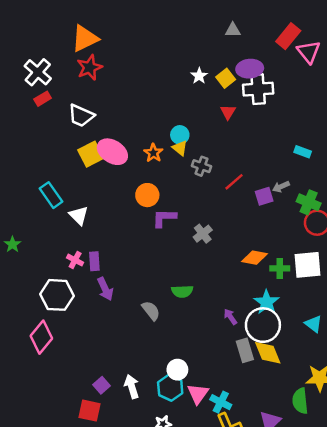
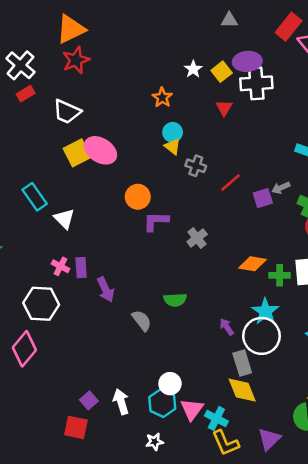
orange star: (153, 153) -> (162, 98), moved
purple arrow: (105, 289) -> (106, 290), moved
yellow diamond: (268, 353) -> (242, 390), moved

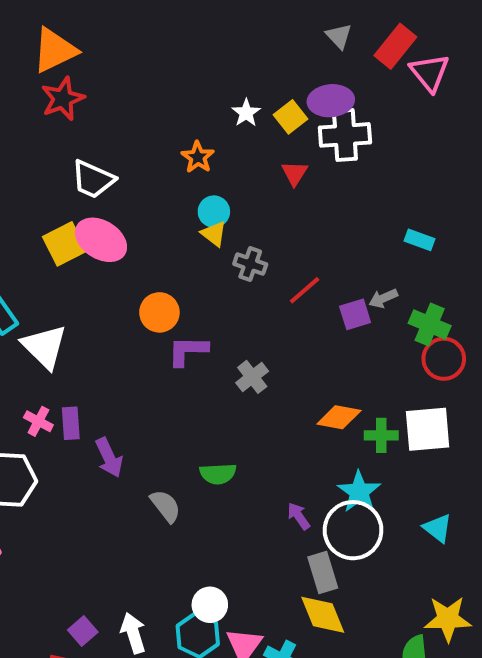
gray triangle: (229, 20) -> (339, 36), moved, turned 48
white trapezoid: (67, 112) -> (93, 179), moved
white triangle: (64, 219) -> (45, 347), size x1.4

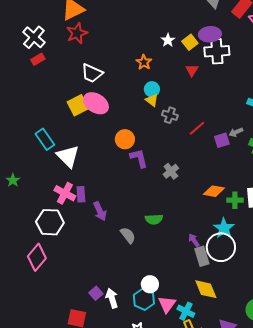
purple L-shape: (188, 351) -> (139, 158), turned 75
pink cross: (38, 421) -> (65, 193), size x1.5
gray rectangle: (323, 573) -> (202, 256), moved
purple square: (83, 631) -> (96, 293), moved

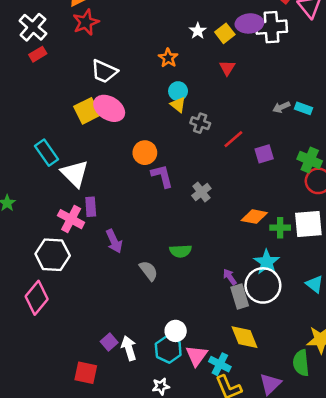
white cross: (217, 51) -> (272, 27), moved
gray arrow: (236, 132) -> (281, 107), moved
purple rectangle: (81, 194) -> (91, 207), moved

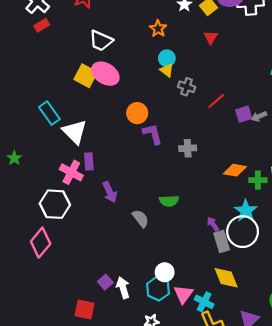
gray arrow: (281, 107) -> (259, 116), moved
yellow square: (87, 111) -> (86, 76), turned -35
gray cross: (201, 192) -> (188, 148), turned 35

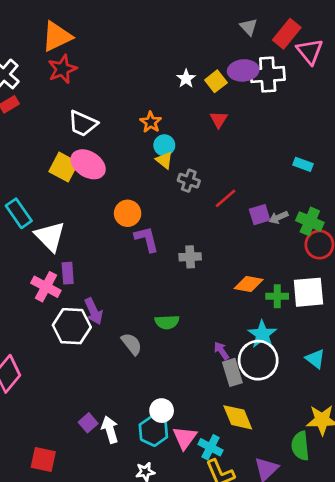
orange star: (158, 29) -> (151, 122), moved
white hexagon: (55, 204) -> (72, 326), moved
red square: (85, 310) -> (43, 459), moved

